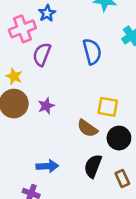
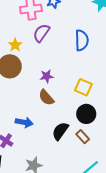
purple star: (46, 106) -> (47, 76), moved
brown semicircle: (87, 128) -> (46, 97), moved
brown rectangle: (122, 178) -> (83, 137), moved, turned -32

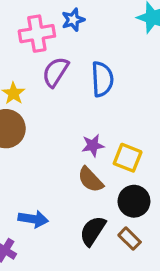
blue semicircle: (82, 40) -> (102, 79), moved
purple star: (47, 76) -> (93, 145), moved
brown semicircle: (46, 97) -> (90, 180), moved

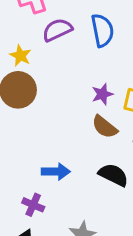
purple semicircle: (55, 72) -> (57, 30), turned 40
black semicircle: (93, 231) -> (113, 175), turned 92

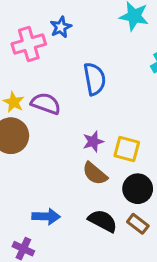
purple semicircle: (57, 30) -> (46, 104), moved, turned 44

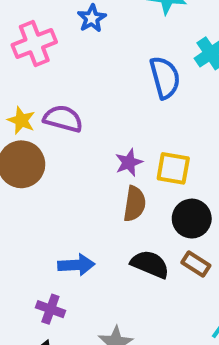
blue star: (61, 27) -> (92, 18), moved
blue semicircle: (95, 79) -> (165, 77), moved
brown semicircle: (95, 174) -> (135, 204), turned -116

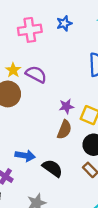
black semicircle: (150, 264) -> (52, 168), moved

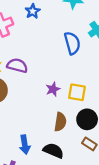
brown semicircle: (64, 130) -> (60, 122), moved
blue arrow: (25, 156) -> (25, 145), turned 84

